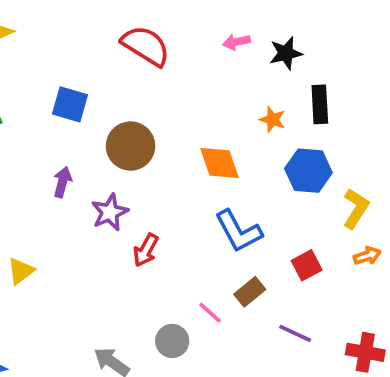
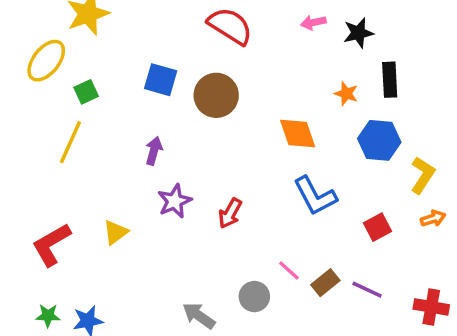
brown circle: (131, 146) -> (216, 95), moved
purple star: (110, 212) -> (175, 201), moved
brown rectangle: (250, 292) -> (325, 283), moved

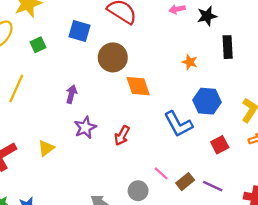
blue square: (161, 80) -> (79, 31), moved
green square: (86, 92) -> (38, 45), moved
orange star: (346, 94) -> (190, 62), moved
orange diamond: (298, 133) -> (138, 86), moved
blue hexagon: (379, 140) -> (207, 101), moved

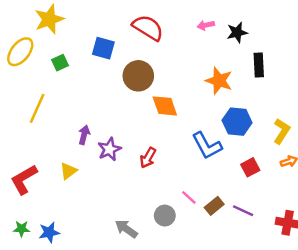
orange star: (190, 62) -> (219, 81), size x1.6
purple arrow: (71, 94) -> (84, 135), moved

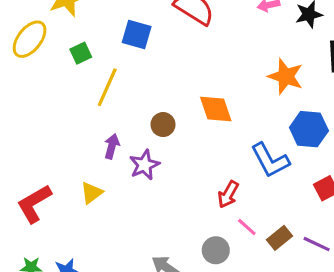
brown circle: (138, 76) -> (163, 125), moved, size x0.6
yellow line: (37, 108) -> (107, 87), moved
red arrow: (148, 158) -> (228, 194), moved

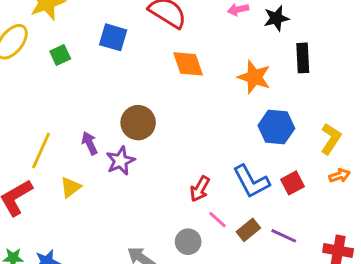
yellow line: (107, 87) -> (41, 151), moved
orange diamond: (216, 109) -> (188, 64), moved
brown circle: (163, 125) -> (138, 123), size x1.5
purple arrow: (112, 146) -> (90, 143), turned -40
blue L-shape: (270, 160) -> (251, 181), moved

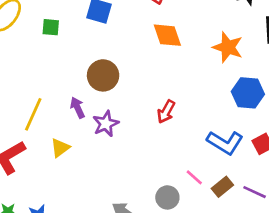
green square: (60, 55) -> (51, 27), turned 30
brown circle: (138, 123) -> (103, 75), moved
blue L-shape: (251, 181) -> (225, 142), turned -30
red arrow: (200, 189) -> (166, 112), moved

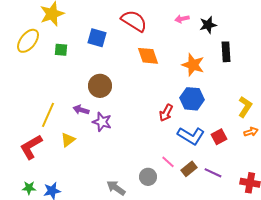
blue hexagon: (248, 93) -> (192, 99), moved
purple arrow: (78, 108) -> (81, 110), turned -49
red arrow: (166, 112) -> (166, 113), moved
purple star: (106, 124) -> (102, 122), turned -30

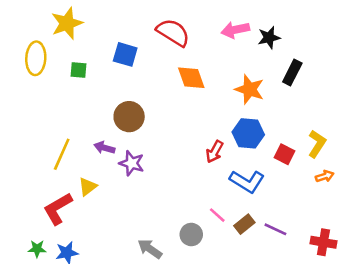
pink arrow: (182, 19) -> (235, 30), size x1.5
yellow ellipse: (28, 41) -> (36, 58), turned -35
black rectangle: (226, 52) -> (292, 73), turned 30
red square: (219, 137) -> (285, 154), moved, turned -35
red L-shape: (31, 147) -> (58, 209), moved

